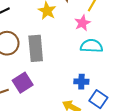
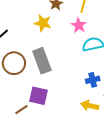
purple square: (23, 83) -> (38, 96), turned -30

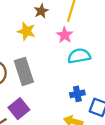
purple square: (38, 96) -> (19, 109), turned 36

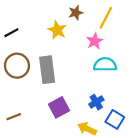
blue cross: (77, 94) -> (96, 102), turned -32
purple square: (19, 109) -> (59, 107), moved

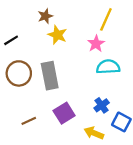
brown star: (76, 13) -> (45, 16), moved
brown line: (14, 117) -> (29, 121), moved

